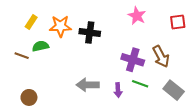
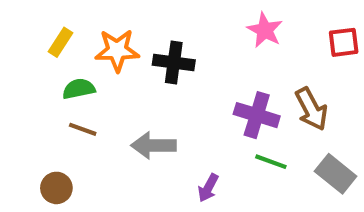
brown line: (22, 56) -> (83, 129), moved
gray arrow: (88, 85) -> (154, 145), moved
purple arrow: (118, 90) -> (208, 188), moved, turned 32

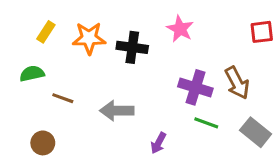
pink star: (265, 30) -> (180, 29), moved
green semicircle: (79, 89) -> (32, 74), moved

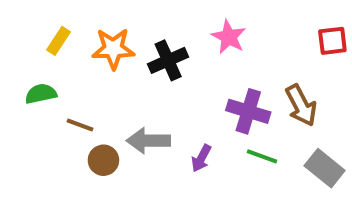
black cross: (132, 47) -> (168, 60), turned -32
brown circle: (43, 143) -> (103, 160), moved
purple arrow: (158, 143) -> (201, 158), moved

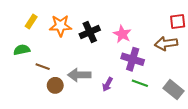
pink star: (229, 37) -> (122, 34), moved
brown arrow: (301, 105) -> (166, 44), moved, turned 110

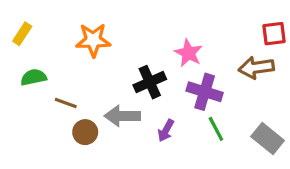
yellow rectangle: (31, 22) -> (22, 34), moved
black cross: (90, 32) -> (150, 82), moved
green line: (140, 83) -> (216, 129), turned 42

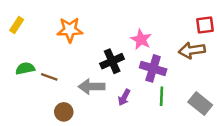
green semicircle: (34, 77) -> (25, 68), moved
green line: (216, 129) -> (162, 96), turned 30
brown circle: (85, 132) -> (64, 112), moved

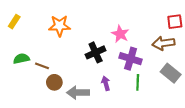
gray arrow: (92, 87) -> (78, 93), moved
purple arrow: (124, 97) -> (106, 83), turned 136
gray rectangle: (200, 103) -> (171, 73), moved
brown circle: (64, 112) -> (54, 82), moved

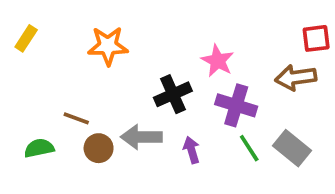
green semicircle: (21, 59) -> (39, 148), moved
gray rectangle: (171, 73) -> (292, 148), moved
green line: (138, 82) -> (249, 148), turned -35
gray arrow: (78, 93) -> (141, 137), moved

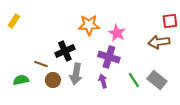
orange star: (108, 46) -> (89, 25), moved
black cross: (173, 94) -> (65, 51), moved
purple cross: (236, 105) -> (109, 57), moved
gray arrow: (141, 137) -> (76, 74), turned -80

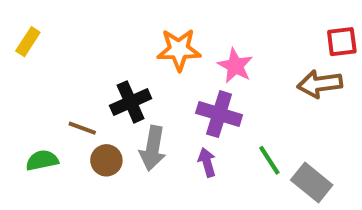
gray rectangle: (157, 80) -> (312, 182), moved

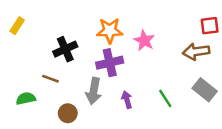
black cross: (131, 102) -> (65, 49), moved
purple cross: (219, 114) -> (110, 63), moved, turned -30
brown circle: (106, 160) -> (68, 113), moved
gray rectangle: (312, 182) -> (205, 90), moved

